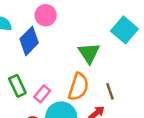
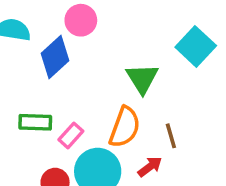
green rectangle: (17, 86) -> (35, 122), turned -65

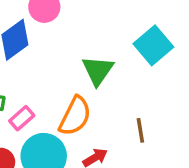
brown line: (171, 136) -> (140, 130), moved

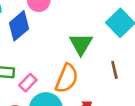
brown line: (140, 130) -> (114, 70), moved

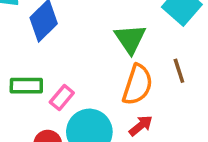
orange semicircle: (67, 78) -> (138, 85), moved

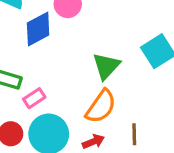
brown line: (179, 71) -> (134, 134), moved

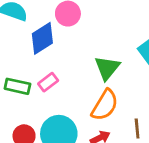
pink rectangle: (34, 98) -> (48, 82), moved

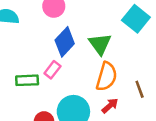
blue diamond: (42, 38) -> (65, 42), moved

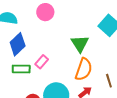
blue diamond: (65, 42) -> (18, 44), moved

